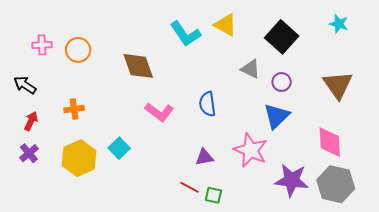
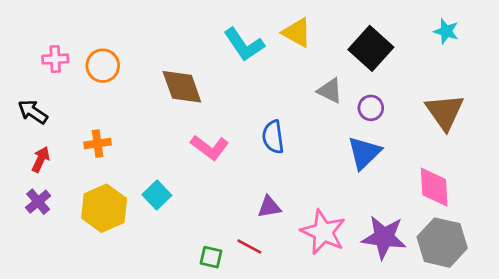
pink star: (251, 150) -> (323, 232), moved
green square: (213, 195) -> (211, 257), moved

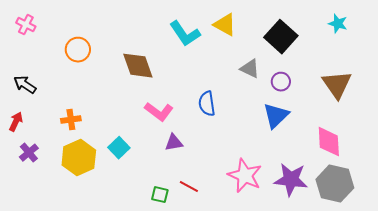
pink cross: (55, 59) -> (26, 25), moved, turned 30
orange cross: (97, 144) -> (71, 120), moved
red arrow: (41, 159) -> (16, 122), moved
purple triangle: (269, 207) -> (174, 143), moved

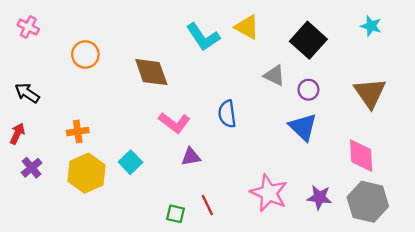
blue triangle: (276, 116) -> (303, 127), turned -32
purple star: (291, 180) -> (319, 197), size x0.7
red line: (189, 187) -> (207, 205), turned 36

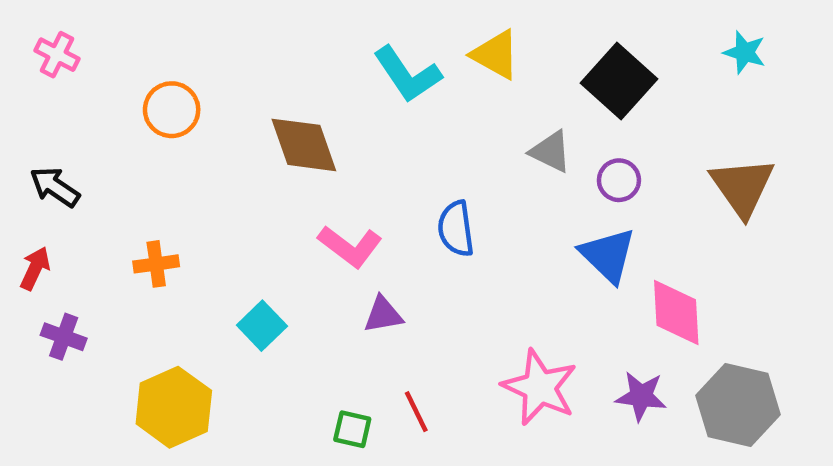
pink diamond: (361, 156) -> (676, 312), moved
purple cross: (32, 168) -> (64, 337), turned -30
yellow hexagon: (86, 173) -> (174, 407), moved

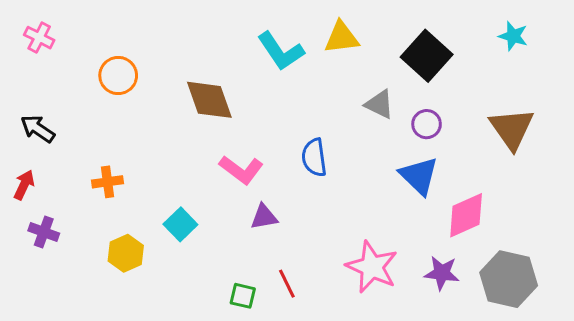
yellow triangle: (496, 55) -> (341, 38), turned -36
pink diamond: (676, 312) -> (466, 215), turned 69
yellow hexagon: (174, 407) -> (126, 253), moved, size x0.7

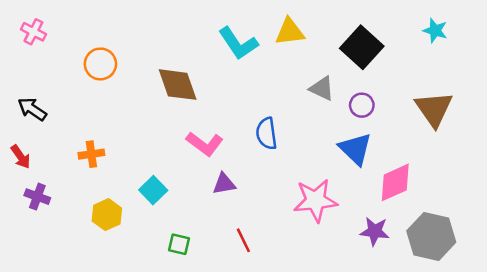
red arrow: (24, 185) -> (21, 157), turned 120
pink star: (372, 267) -> (315, 200), moved, turned -30
green square: (243, 296) -> (179, 244), moved

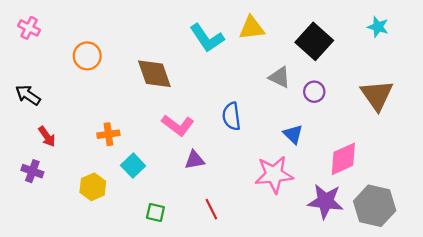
blue triangle: (355, 149) -> (293, 134), moved, size x0.7
orange cross: (91, 154) -> (108, 134), moved
red arrow: (21, 157) -> (47, 136), moved
purple star: (375, 231) -> (325, 201), size x1.4

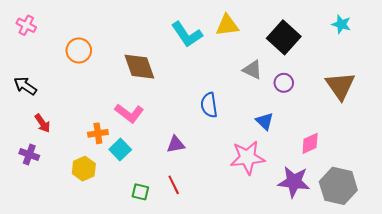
pink L-shape: (178, 125) -> (129, 113), moved
orange cross: (108, 134) -> (98, 133), moved
pink diamond: (343, 159) -> (310, 143), size x0.7
red line: (211, 209) -> (174, 185), moved

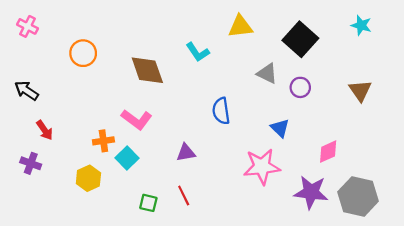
cyan L-shape: (187, 34) -> (198, 52), moved, size x0.7
brown triangle: (340, 86) -> (360, 91), size x0.7

